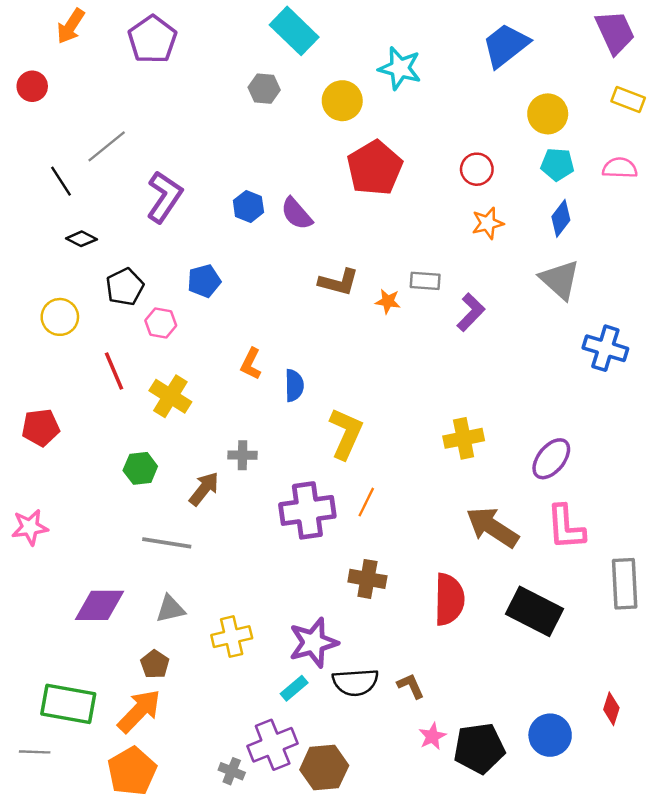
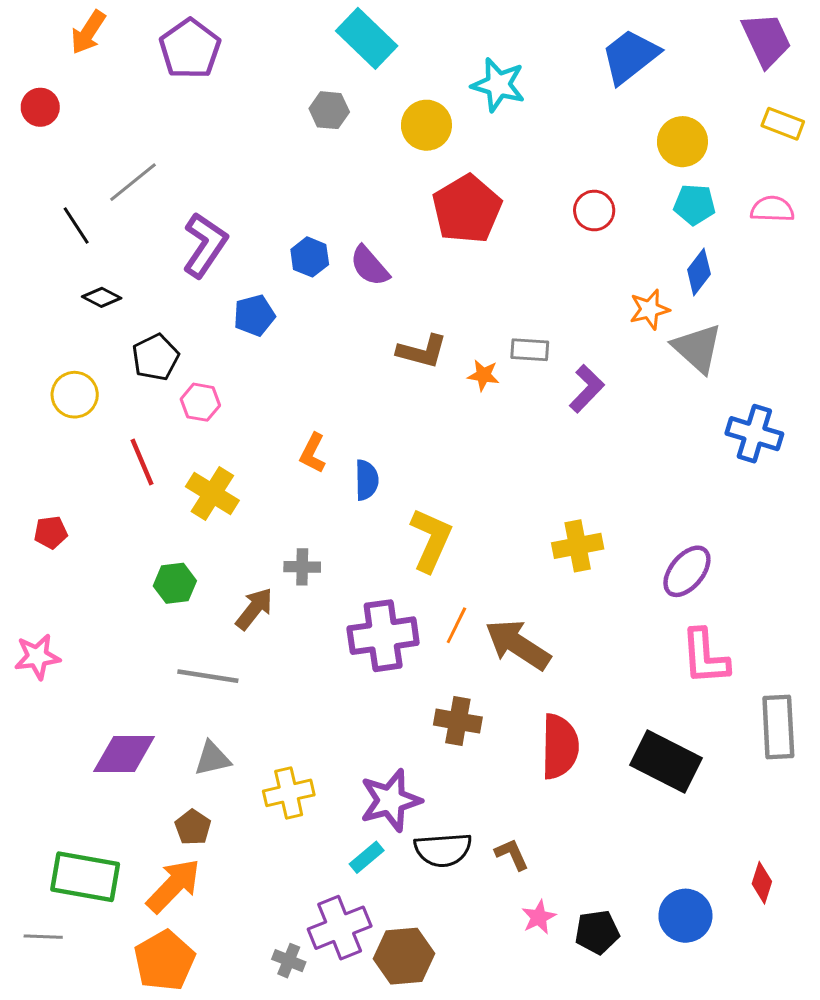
orange star: (488, 223) -> (650, 309), moved
blue pentagon: (204, 281) -> (254, 315), moved
red pentagon: (41, 428) -> (51, 532), size x0.7
brown arrow: (492, 527) -> (518, 645), moved
black pentagon: (479, 748) -> (597, 932), size x0.7

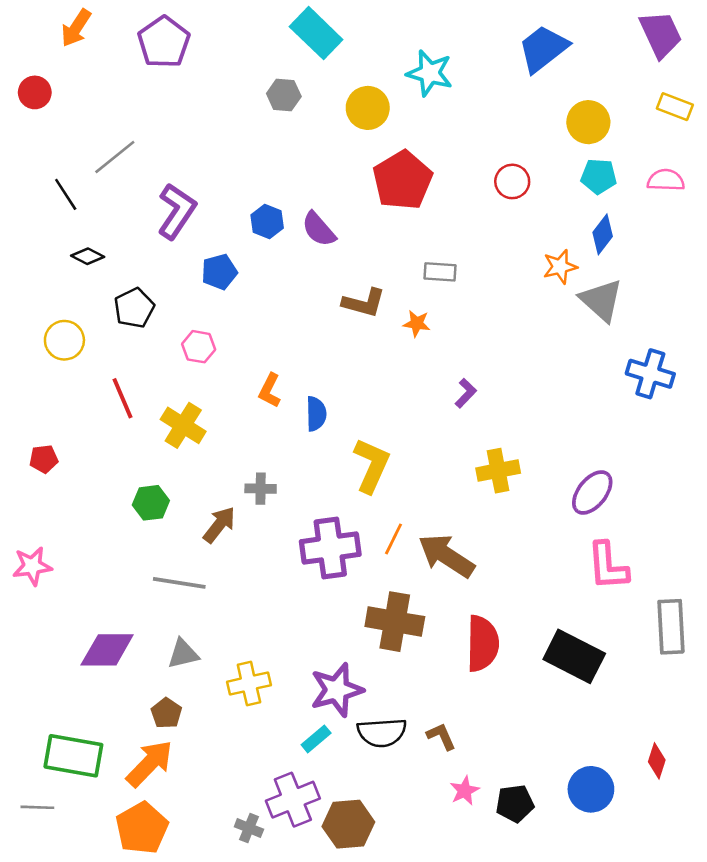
gray rectangle: (530, 350) -> (440, 272), moved
purple L-shape: (587, 389) -> (466, 393), moved, size x0.7
pink hexagon: (200, 402) -> (199, 347), moved
brown cross: (458, 721) -> (395, 622), size x1.4

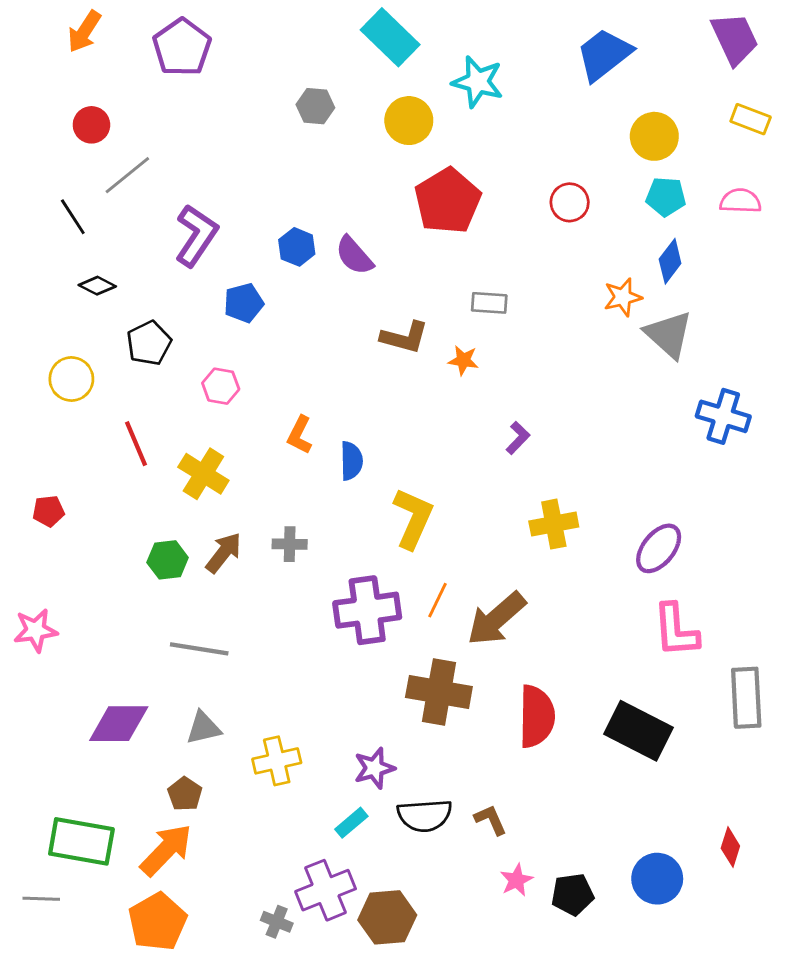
cyan rectangle: (316, 33) -> (390, 37), moved
red circle: (35, 92) -> (91, 125), moved
brown arrow: (219, 525) -> (224, 553), moved
brown arrow: (446, 556) -> (496, 619), turned -74
purple star: (337, 690) -> (374, 768), size x0.7

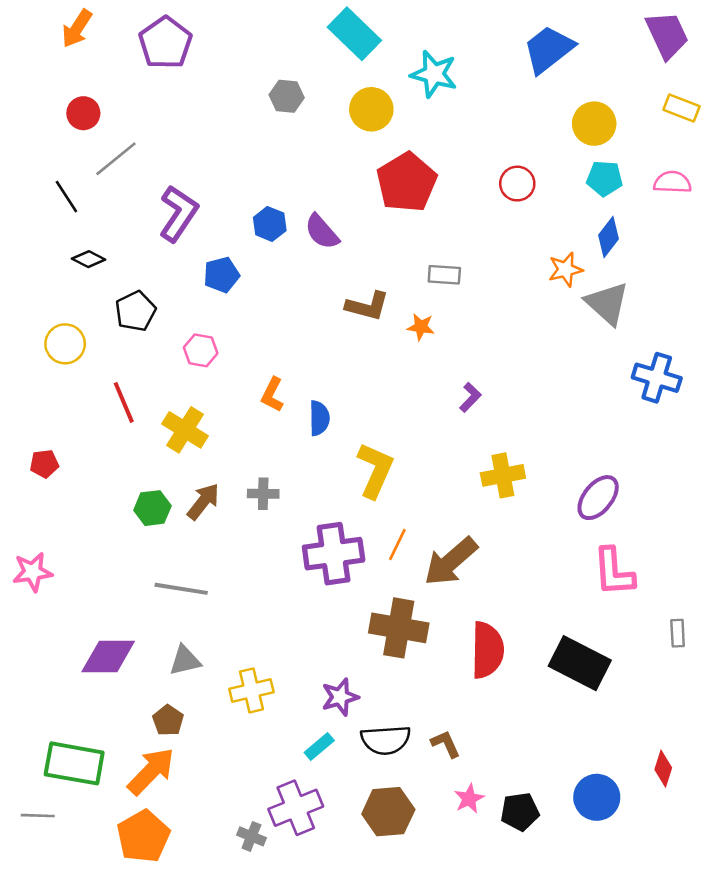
gray rectangle: (746, 698) -> (678, 633), size x0.5
brown hexagon: (387, 917) -> (388, 812), moved

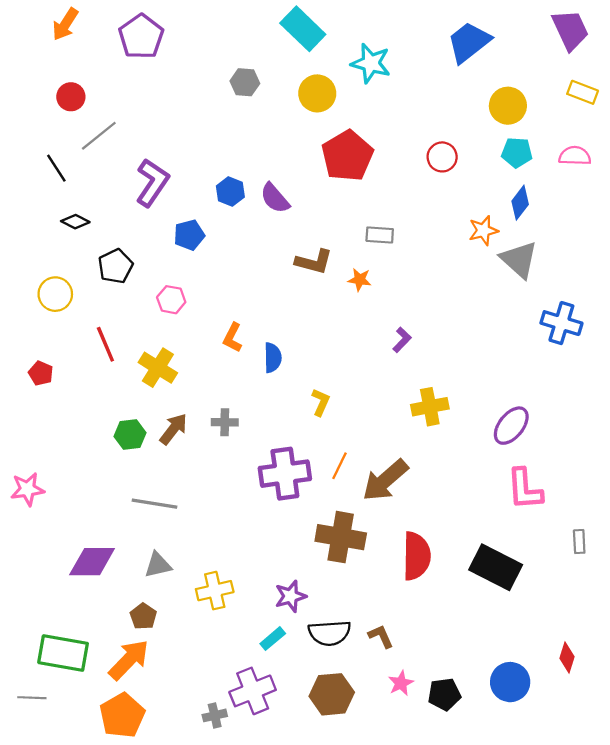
red pentagon: (44, 464) -> (41, 373), moved, turned 30
yellow L-shape: (375, 470) -> (321, 402), size x0.6
gray cross: (251, 836) -> (215, 715), turned -35

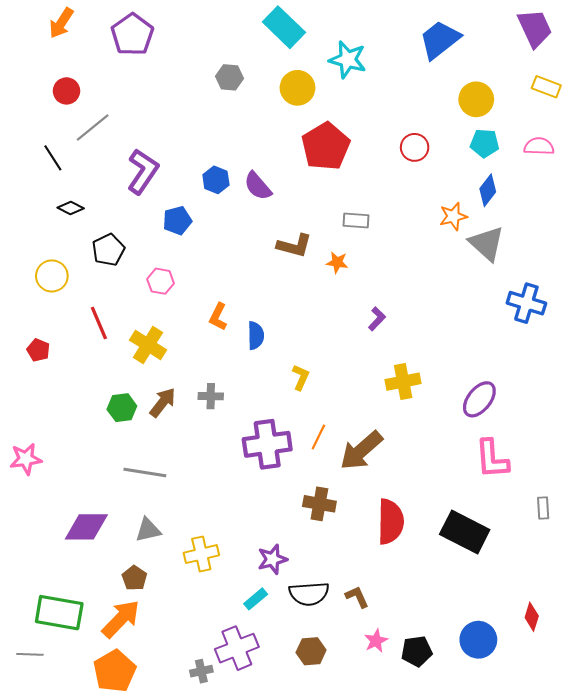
brown cross: (341, 537) -> (319, 504), size x0.7
brown hexagon: (332, 694) -> (311, 651), size x0.7

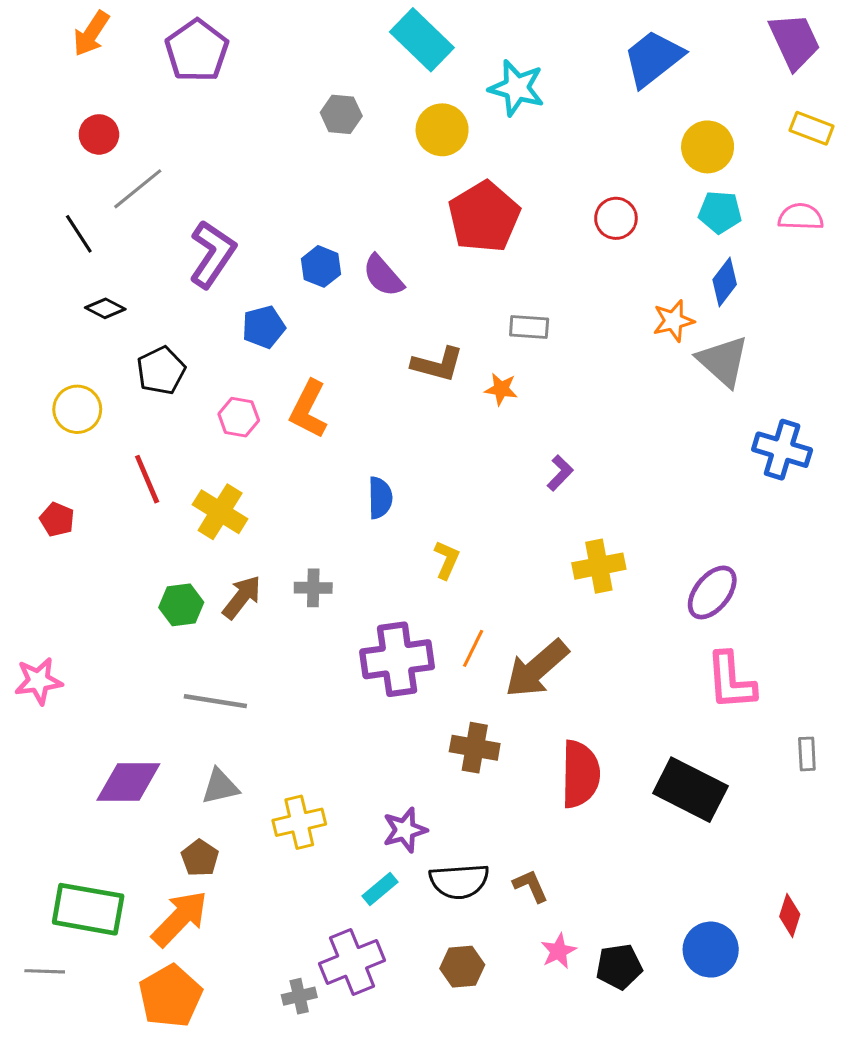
orange L-shape: (218, 317) -> (309, 409), moved, size x1.4

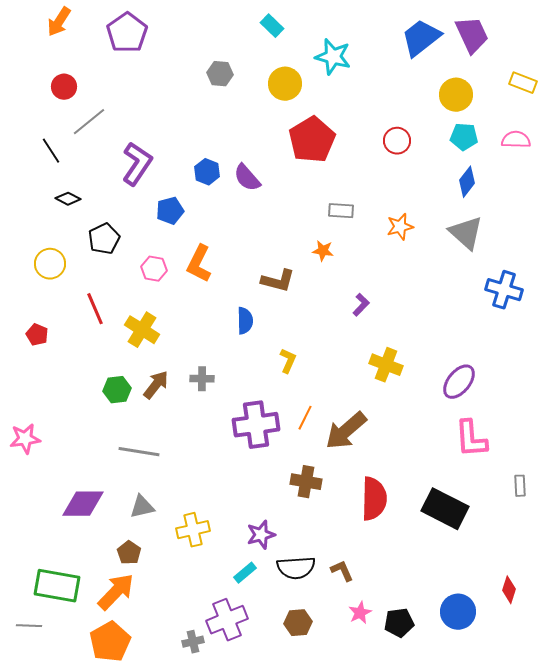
cyan rectangle: (422, 40) -> (272, 26), size x0.6
purple trapezoid: (794, 41) -> (472, 35), moved
orange star: (673, 321) -> (400, 227), moved
brown L-shape: (437, 364) -> (278, 281), moved
yellow cross: (599, 566) -> (386, 365), turned 32

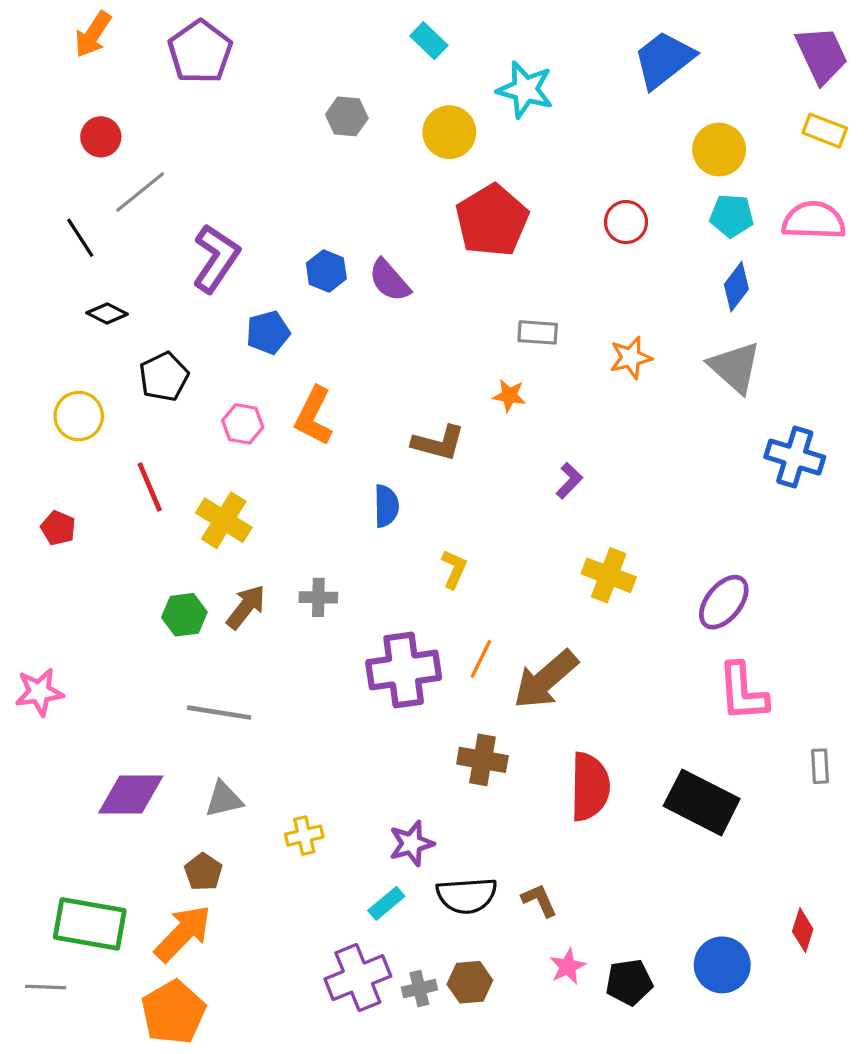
purple trapezoid: (472, 35) -> (822, 55), moved
pink semicircle: (516, 140) -> (814, 220), size x1.4
yellow cross: (193, 530) -> (304, 836), size x0.7
gray cross: (193, 642) -> (419, 989), moved

